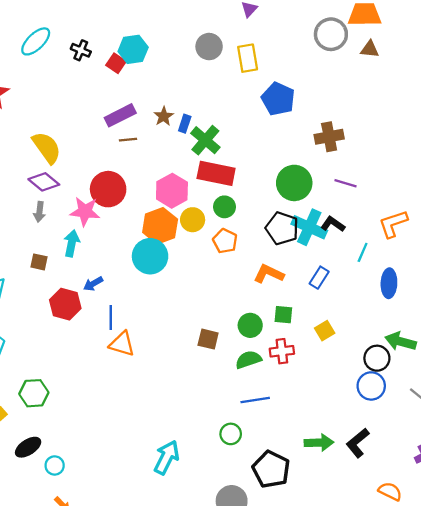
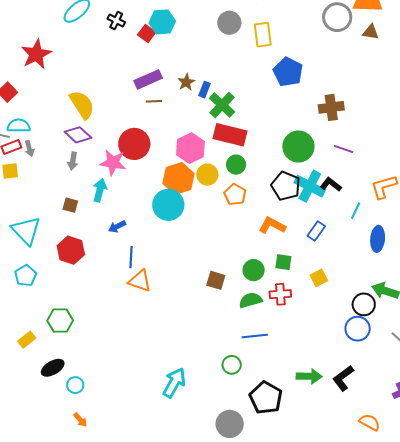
red hexagon: (65, 304) -> (71, 250), moved

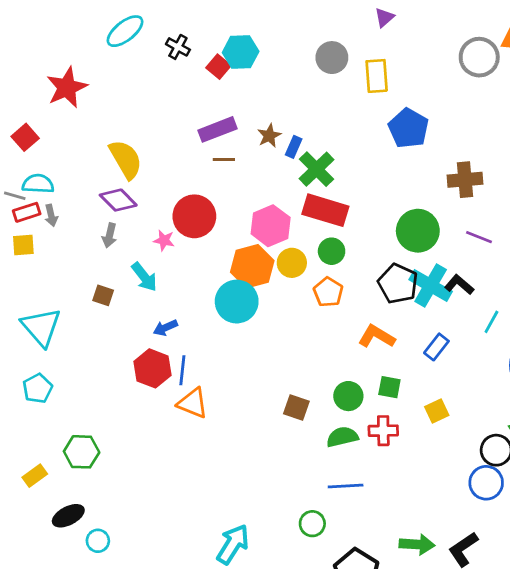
pink star: (113, 163) -> (164, 240), size x0.6
cyan arrow: (100, 190) -> (144, 277), turned 125
red hexagon: (71, 250) -> (152, 368), moved

